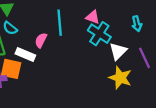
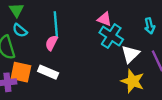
cyan line: (60, 23) -> (56, 25), moved
white rectangle: (25, 55) -> (48, 72), moved

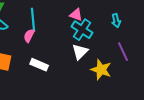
white triangle: (130, 54) -> (80, 52), moved
white rectangle: (48, 72) -> (39, 65), moved

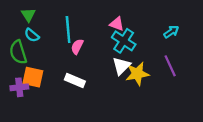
cyan arrow: (116, 21) -> (171, 32), moved, turned -112
pink semicircle: (29, 36) -> (77, 47), moved
yellow star: (101, 70) -> (137, 74), moved, turned -30

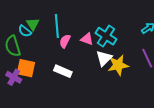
green triangle: (28, 15) -> (33, 24), moved
pink triangle: (117, 24) -> (87, 39), moved
purple cross: (19, 87) -> (14, 77), turned 35

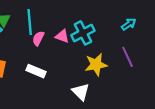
cyan cross: (106, 36) -> (83, 33), turned 30
white triangle: (104, 58) -> (81, 92), moved, turned -30

